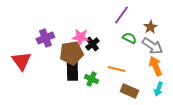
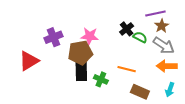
purple line: (121, 15) -> (155, 14), moved, turned 42
black cross: (92, 44) -> (127, 29), moved
red triangle: (21, 61) -> (29, 61), turned 35
orange arrow: (155, 66) -> (167, 66), turned -66

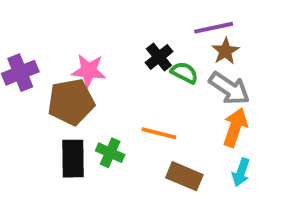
orange arrow: (167, 66) -> (235, 127), turned 108
black rectangle: (81, 71) -> (73, 159), moved

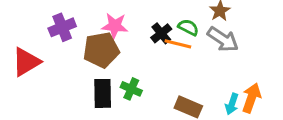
black cross: (159, 57) -> (161, 33), moved
orange arrow: (235, 127) -> (251, 98), moved
orange line: (159, 133) -> (178, 44), moved

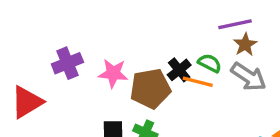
pink star: (115, 26) -> (113, 73), moved
brown pentagon: (101, 50) -> (150, 89), moved

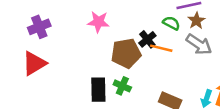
purple cross: (67, 63) -> (39, 27), moved
green semicircle: (210, 63) -> (171, 23), moved
pink star: (113, 73) -> (98, 22), moved

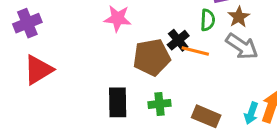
green semicircle: (171, 23) -> (208, 20), turned 66
purple cross: (39, 27) -> (27, 23), moved
green cross: (122, 86) -> (160, 104), moved, turned -30

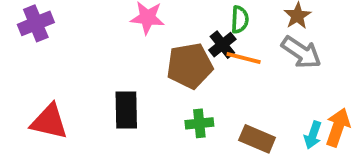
green semicircle: (208, 20) -> (240, 20), moved
red triangle: (38, 70) -> (49, 122), moved, turned 44
black rectangle: (118, 102) -> (126, 110), moved

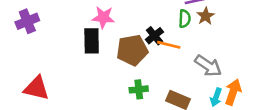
green semicircle: (240, 20) -> (185, 19), moved
gray arrow: (301, 52) -> (208, 66), moved
black rectangle: (126, 110) -> (92, 41), moved

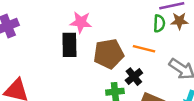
brown star: (206, 16) -> (179, 21), turned 30
black cross: (154, 36) -> (134, 77), moved

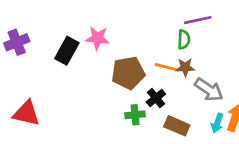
brown star: (179, 21) -> (185, 67), moved
black rectangle: (69, 45) -> (67, 51), moved, turned 30

